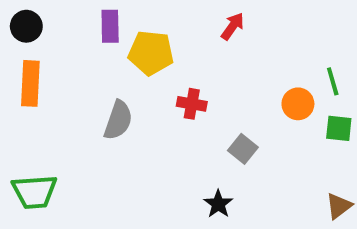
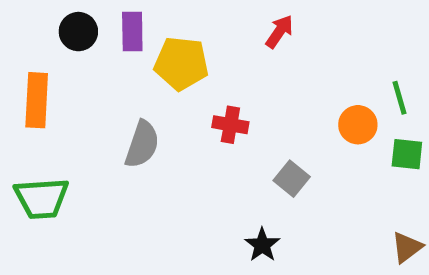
black circle: (26, 26) -> (78, 32), moved
green trapezoid: (34, 192) -> (42, 198), moved

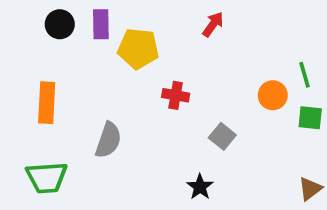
orange rectangle: (37, 100) -> (47, 103), moved
gray semicircle: (142, 144) -> (108, 140), moved
green trapezoid: (42, 198) -> (47, 177), moved

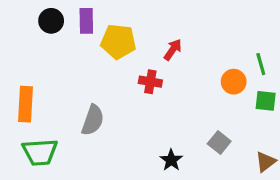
red arrow: (213, 24) -> (173, 50), moved
orange rectangle: (47, 103) -> (25, 104), moved
gray square: (222, 136) -> (219, 143), moved

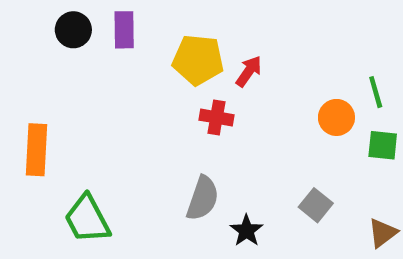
yellow pentagon: (118, 42) -> (198, 60), moved
gray semicircle: (93, 120) -> (203, 198), moved
green trapezoid: (40, 152) -> (87, 219), moved, turned 66

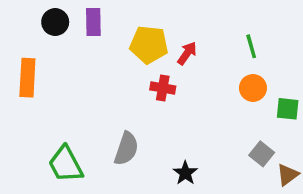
green line: (376, 92) -> (251, 46), moved
orange rectangle: (36, 150) -> (27, 78), moved
gray semicircle: (203, 198) -> (126, 149), moved
gray square: (316, 205) -> (262, 154), moved

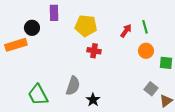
black circle: (55, 22) -> (32, 28), moved
red arrow: (187, 53) -> (126, 31), moved
orange rectangle: (27, 78) -> (16, 45), turned 70
black star: (185, 173) -> (93, 100), moved

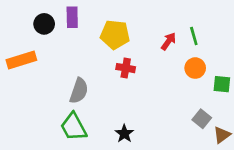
black circle: (32, 28) -> (44, 24), moved
gray semicircle: (73, 86) -> (79, 91), moved
green trapezoid: (38, 95) -> (74, 127), moved

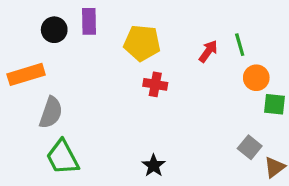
orange circle: (195, 68) -> (256, 78), moved
gray semicircle: (79, 91) -> (51, 113), moved
green trapezoid: (74, 127) -> (62, 157), moved

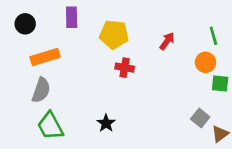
black circle: (54, 30) -> (25, 24), moved
green line: (240, 45) -> (213, 36), moved
orange rectangle: (26, 74) -> (45, 57), moved
black star: (154, 166) -> (106, 123), moved

